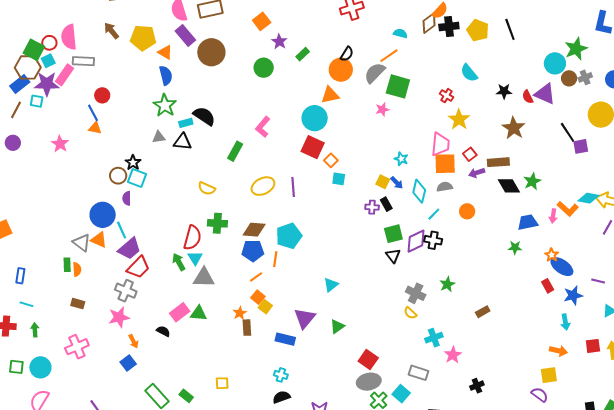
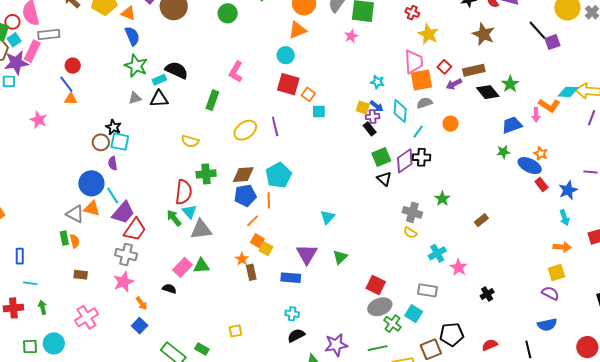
cyan circle: (315, 118) -> (286, 55), size x0.7
purple cross: (372, 207) -> (373, 117), moved
blue ellipse: (562, 267) -> (530, 166), moved

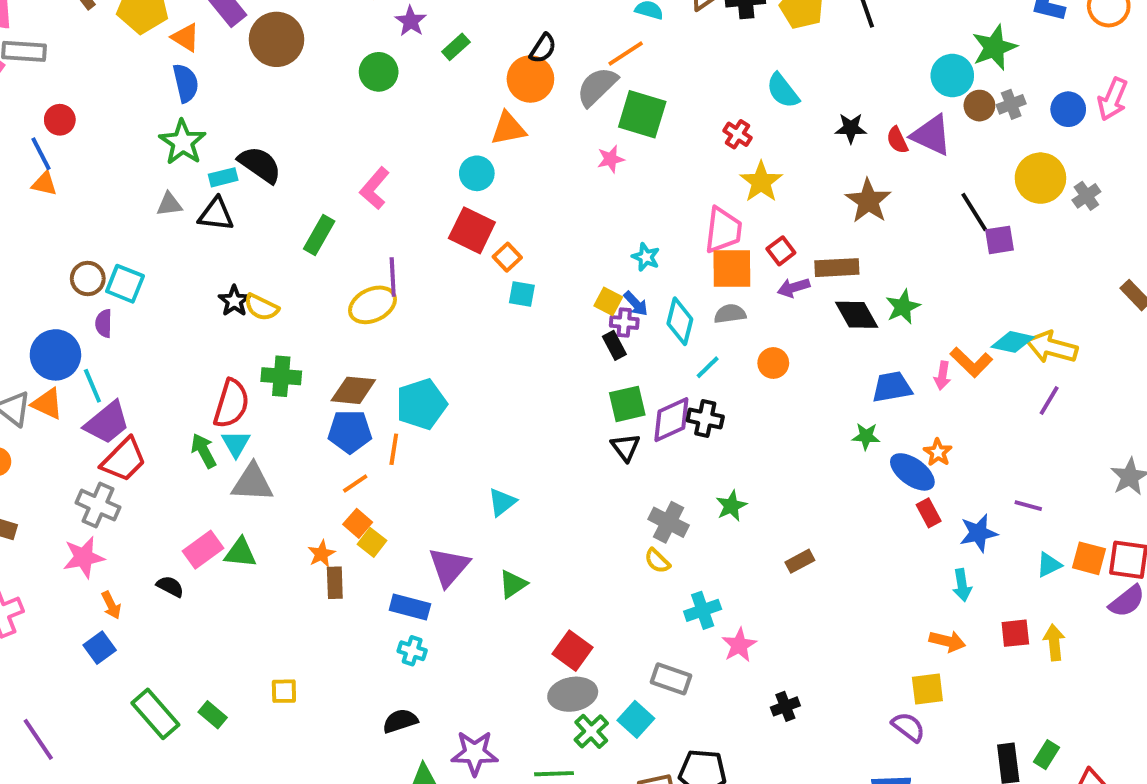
purple line: (275, 126) -> (393, 277), moved
black star: (113, 127) -> (234, 301), moved
cyan cross: (292, 314) -> (412, 651), moved

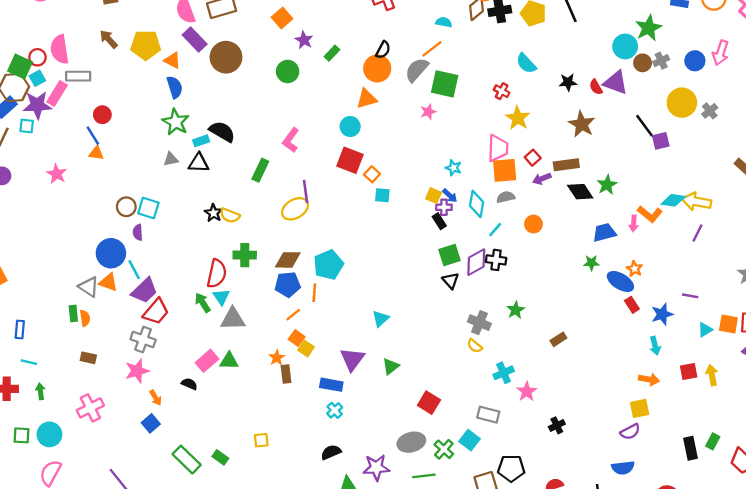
cyan cross: (412, 651) -> (335, 410), turned 35
gray ellipse: (573, 694) -> (411, 442), moved
purple semicircle: (908, 727) -> (630, 432), turned 120

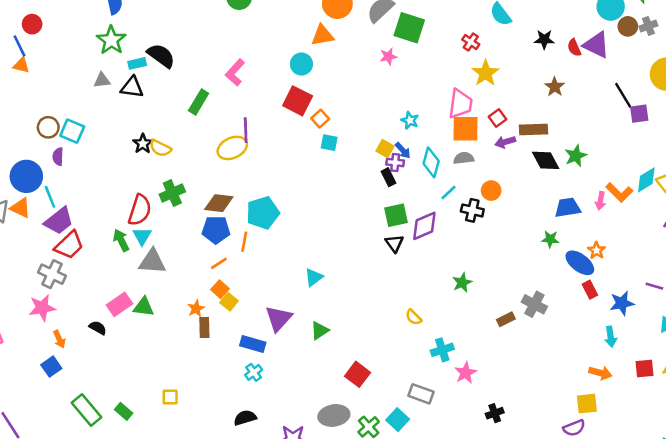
brown star: (582, 124) -> (555, 87), size x0.7
cyan diamond: (673, 200) -> (646, 180), turned -45
green cross: (245, 255) -> (172, 193), turned -30
black cross: (496, 260) -> (472, 210), moved
gray cross: (479, 323) -> (534, 304), moved

